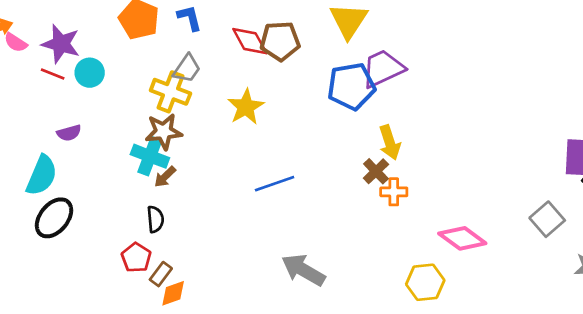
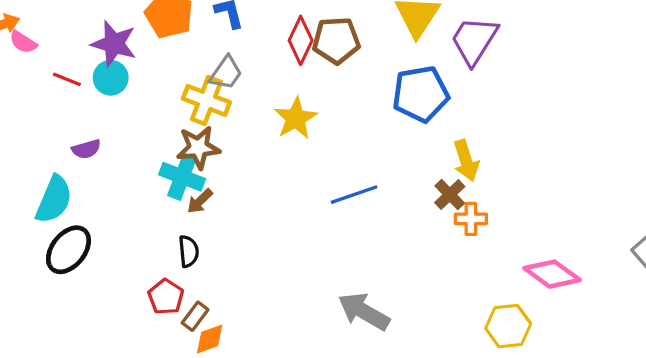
red diamond: (250, 41) -> (301, 40), turned 54
purple star: (61, 44) -> (114, 44), moved
purple trapezoid: (383, 69) -> (474, 40), moved, turned -33
blue line: (275, 184) -> (354, 195), moved

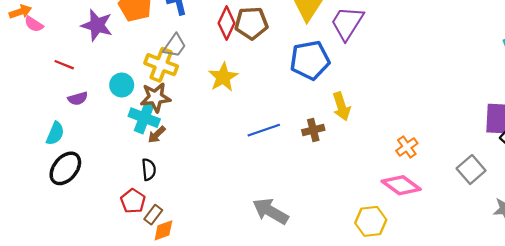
cyan circle: (111, 78) -> (122, 85), moved
red line: (67, 79) -> (64, 65), moved
brown cross: (450, 195) -> (313, 130), moved, turned 30
cyan semicircle: (54, 199) -> (55, 133), size x0.7
orange cross: (471, 219) -> (407, 147), moved, turned -35

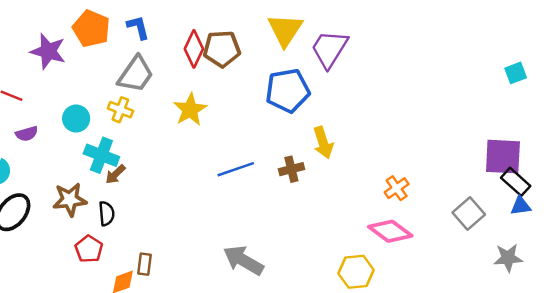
gray trapezoid: (175, 46) -> (136, 74), size x1.4
yellow cross: (161, 65) -> (120, 110), moved, size x0.7
brown star: (156, 97) -> (70, 200), moved
brown rectangle: (153, 215) -> (145, 264), moved, turned -30

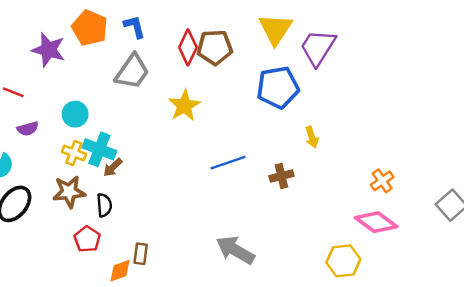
yellow cross: (120, 110) -> (74, 153), moved
yellow arrow: (323, 143) -> (312, 137), size x0.7
brown cross: (291, 169) -> (281, 176), moved

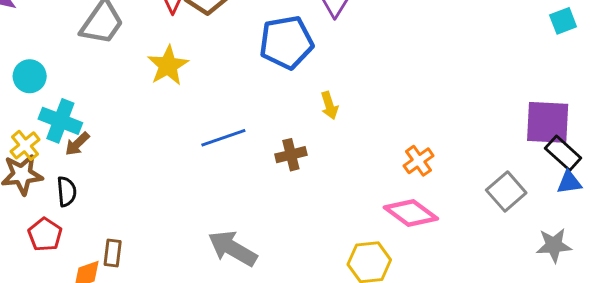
yellow cross: (74, 153) -> (25, 145), moved, turned 30

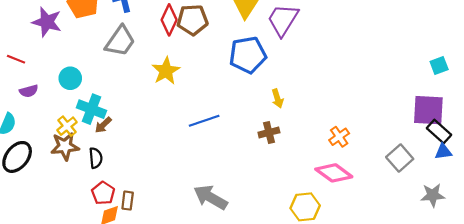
cyan square: (563, 21) -> (439, 66), moved
brown cross: (291, 155) -> (269, 132), moved
red pentagon: (45, 235) -> (103, 193), moved

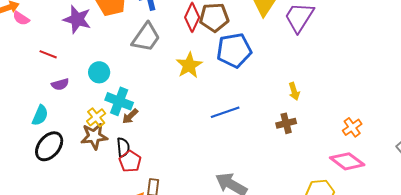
blue pentagon: (248, 55) -> (234, 50), moved
red pentagon: (103, 193) -> (130, 161), moved

